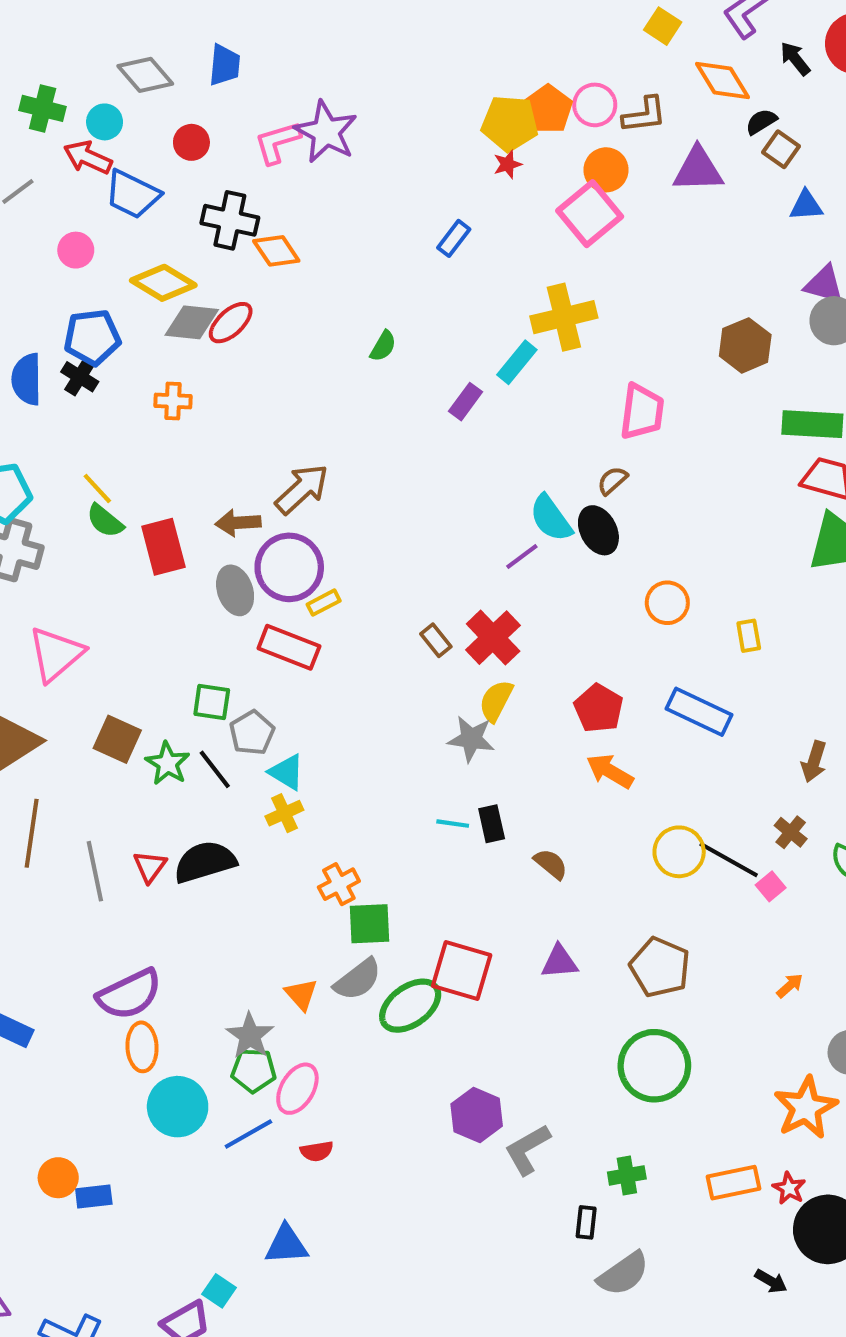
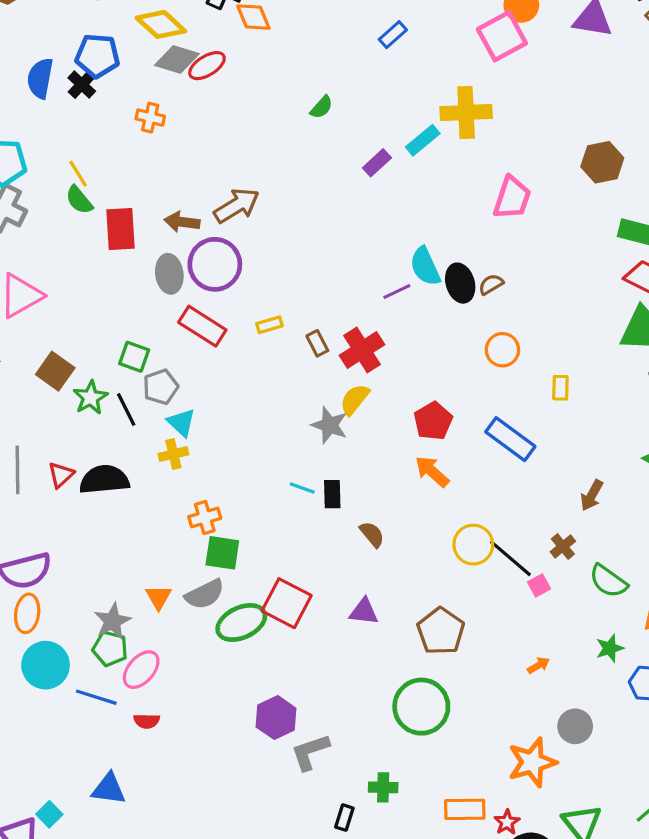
brown semicircle: (612, 481) -> (491, 284), moved
yellow rectangle: (324, 603) -> (269, 325), moved
blue line: (248, 1134) -> (96, 697), turned 36

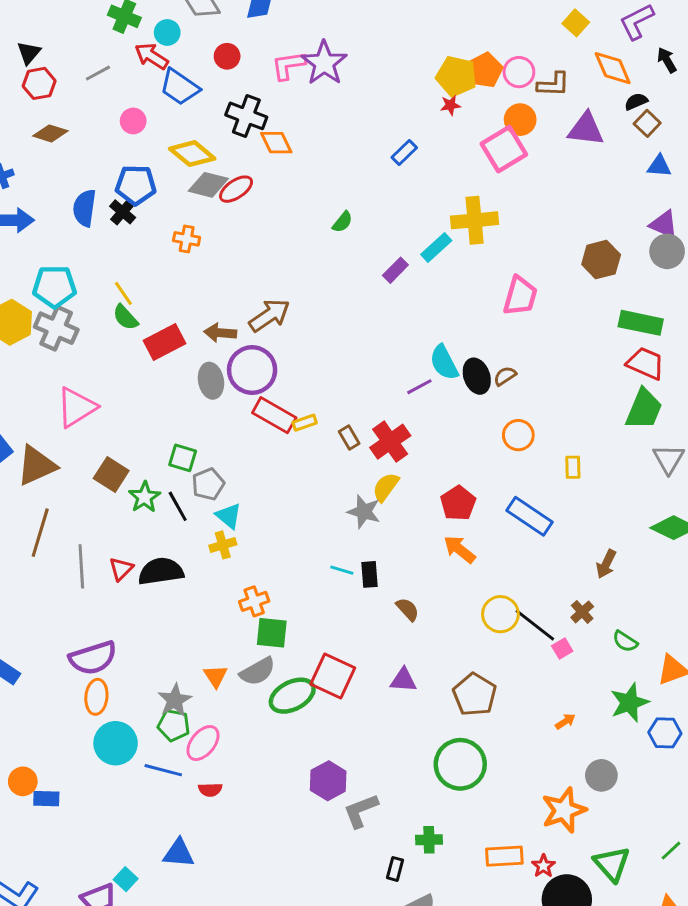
red rectangle: (121, 229) -> (164, 342), turned 69
red rectangle: (202, 326) -> (274, 415), moved
green semicircle: (608, 581) -> (625, 641), size x0.7
green star: (610, 648) -> (629, 703), size x1.5

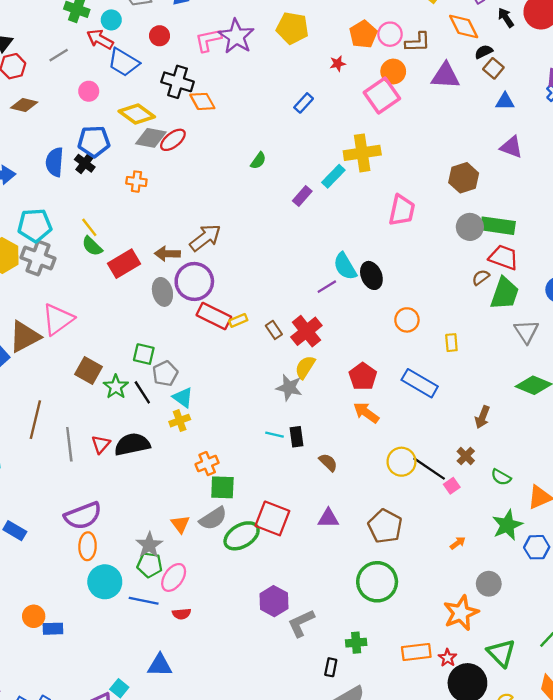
yellow pentagon: (456, 76) -> (292, 28), moved
gray circle: (667, 251) -> (470, 227), moved
brown semicircle: (505, 376) -> (481, 277), moved
brown triangle: (37, 466) -> (25, 337), moved

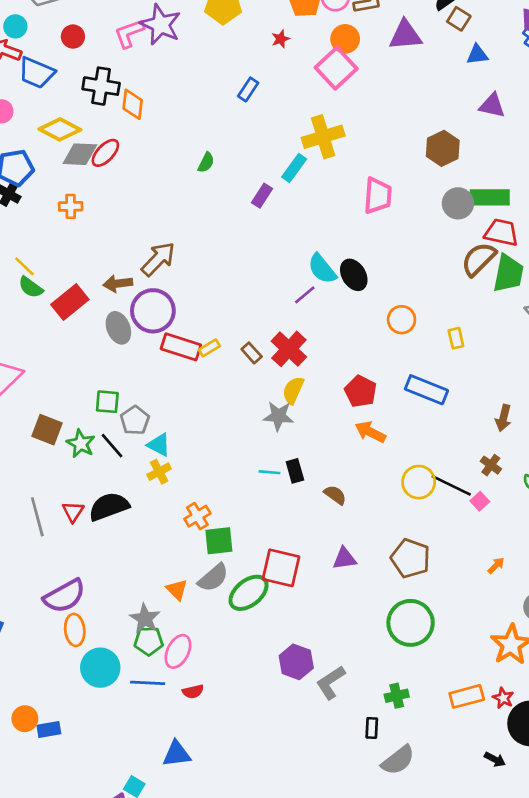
orange diamond: (202, 101) -> (133, 104), turned 44
brown semicircle: (481, 277) -> (479, 259), size x1.8

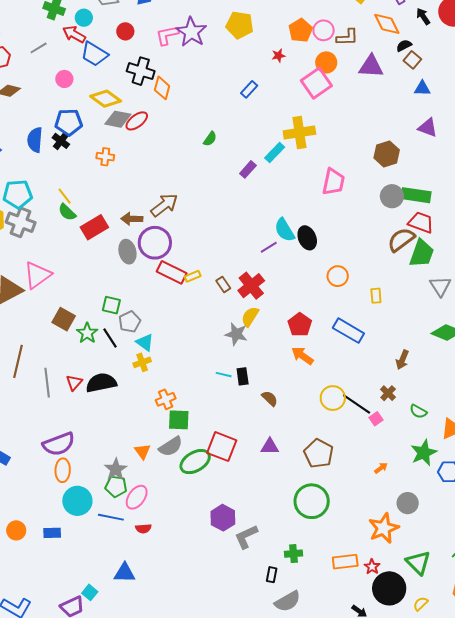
blue rectangle: (49, 730) -> (52, 533), moved

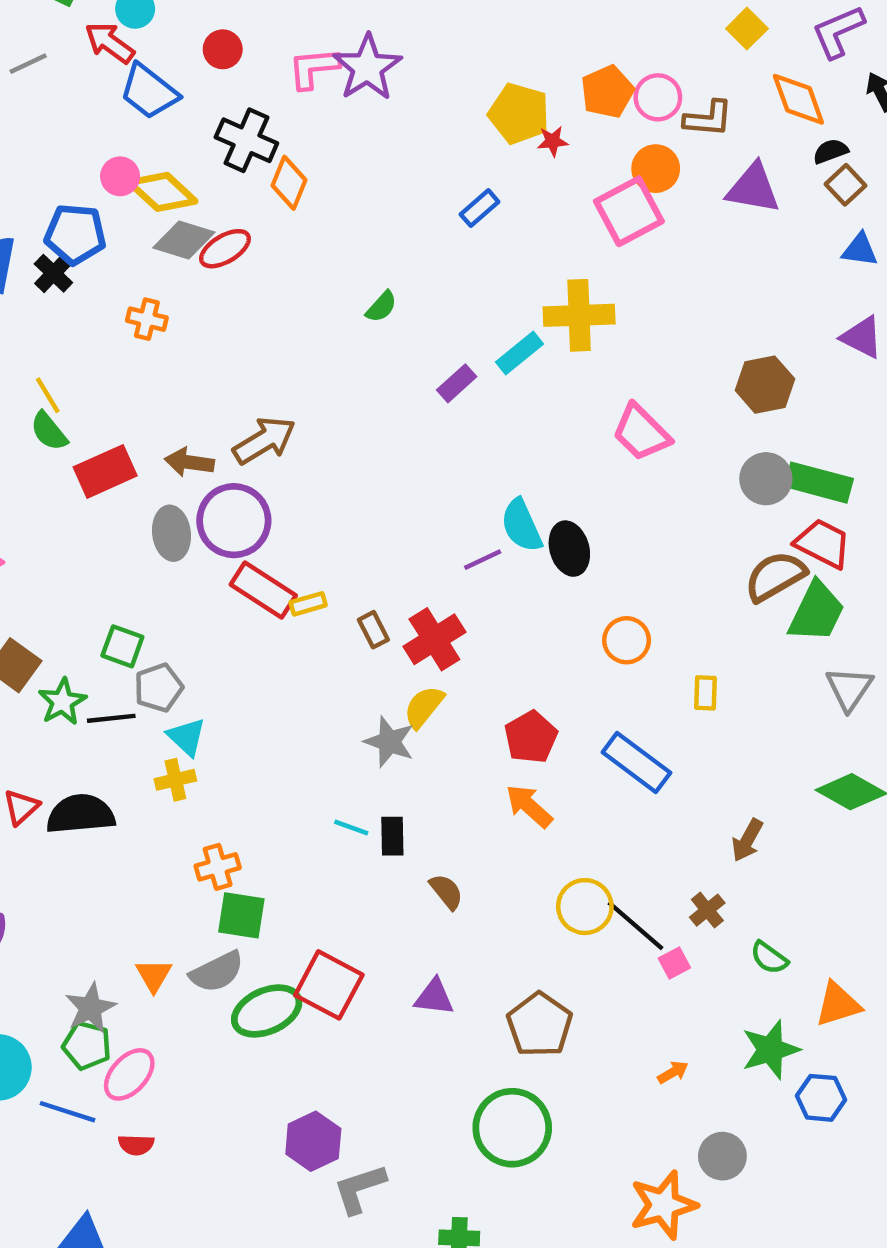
yellow pentagon: (240, 25) -> (519, 114), moved
pink circle: (64, 79) -> (120, 176), moved
pink trapezoid: (333, 182) -> (641, 432), turned 116
black line: (110, 338) -> (111, 718), turned -70

